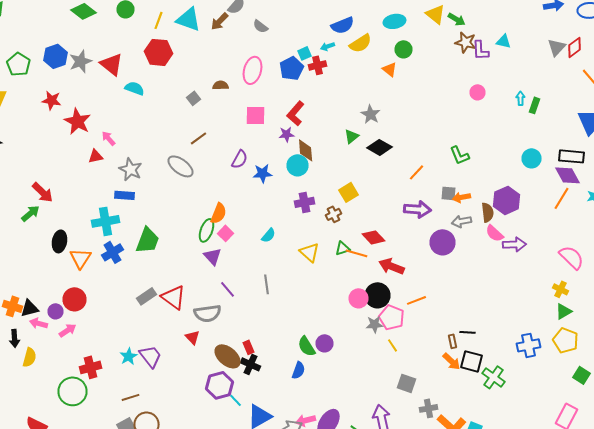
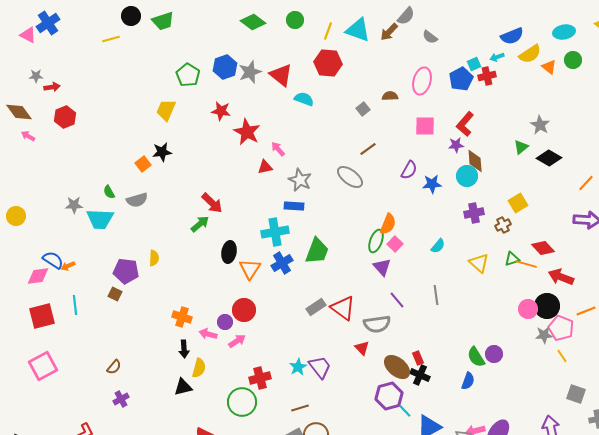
orange triangle: (390, 69) -> (549, 67), moved
black triangle: (30, 308) -> (183, 387), moved

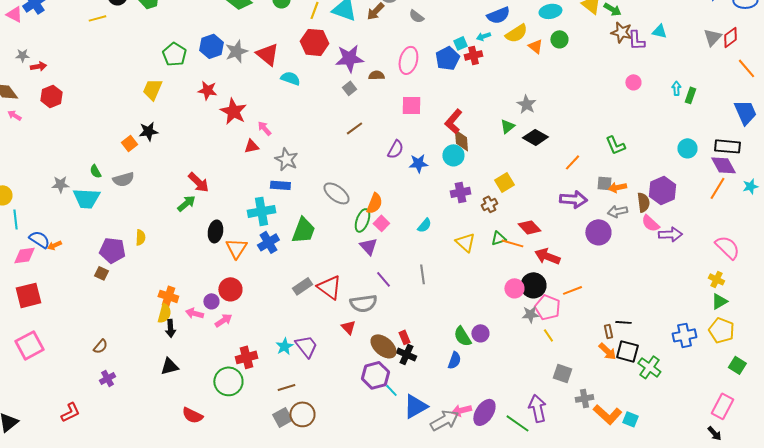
red L-shape: (465, 124) -> (453, 121), moved
purple star: (456, 145) -> (349, 58), moved, size x1.8
gray ellipse: (350, 177) -> (336, 193), moved
cyan line: (75, 305) -> (15, 219), moved
yellow semicircle: (199, 368) -> (164, 313), moved

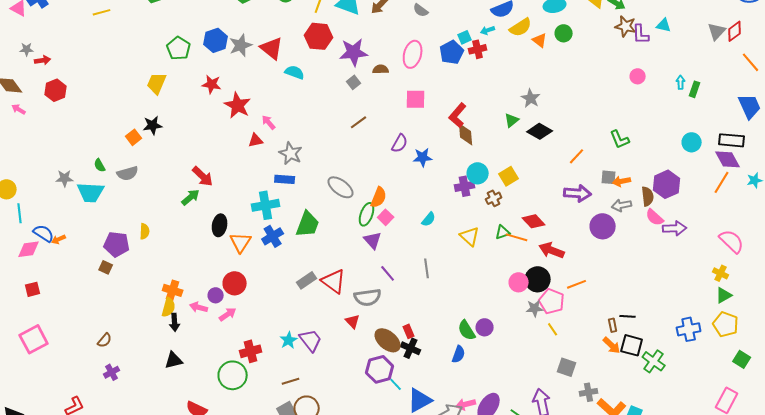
cyan circle: (453, 155) -> (478, 173), moved
red square: (28, 295) -> (33, 289), size x0.6

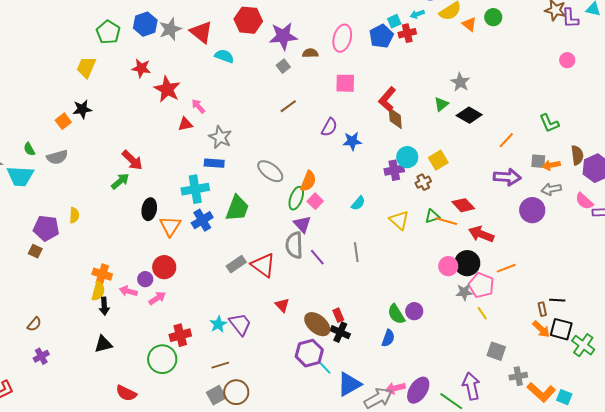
brown semicircle: (648, 196) -> (577, 155), moved
gray semicircle: (368, 297) -> (294, 245), moved, turned 96

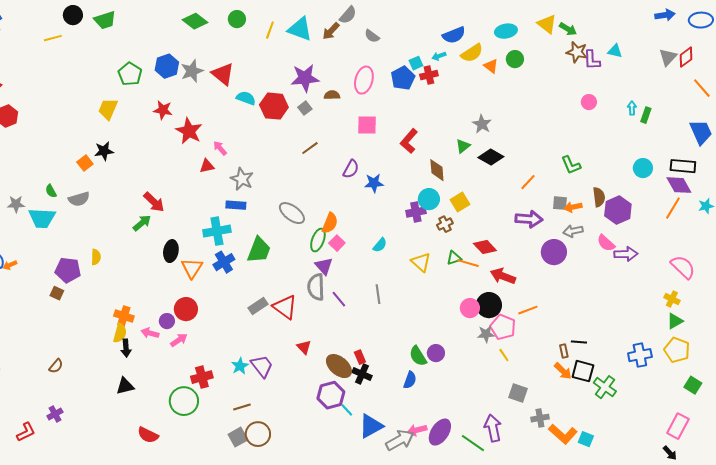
red hexagon: (248, 20) -> (274, 106), moved
brown diamond: (395, 118) -> (437, 170), moved
purple cross: (41, 356) -> (55, 414), moved

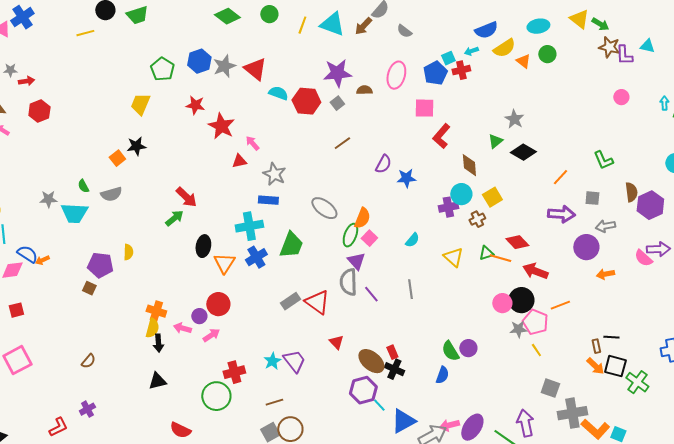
pink square: (367, 125) -> (424, 108), moved
orange arrow: (573, 207) -> (605, 274), moved
pink semicircle: (606, 243) -> (643, 258), moved
gray cross: (540, 418) -> (572, 413), size x1.6

